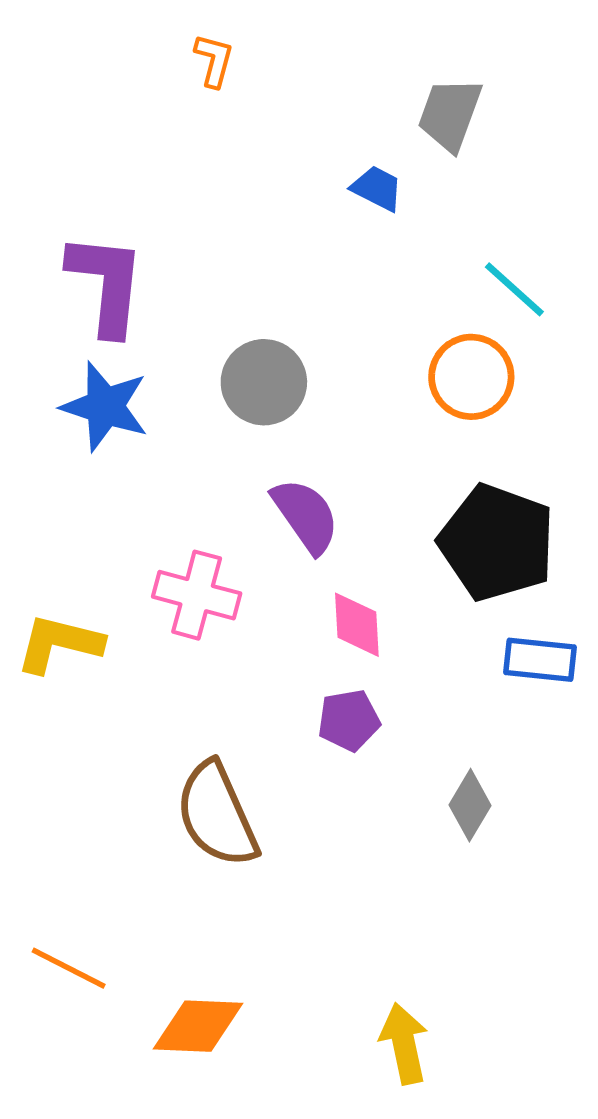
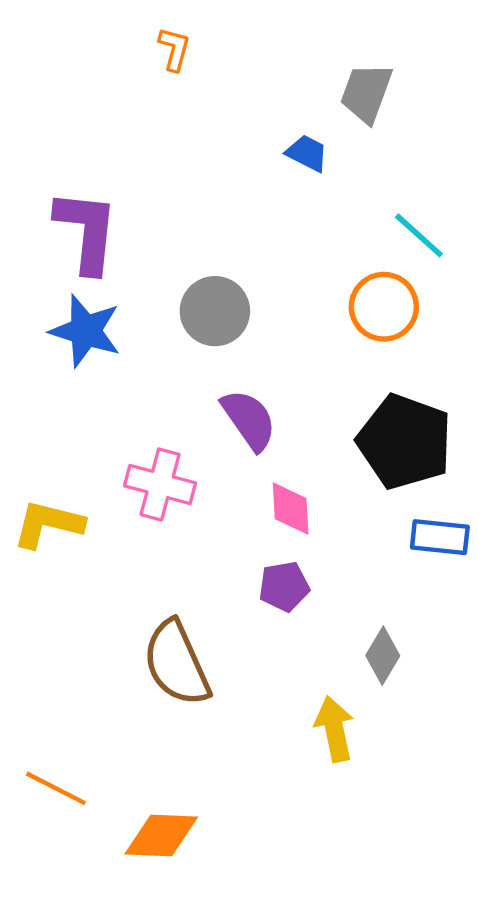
yellow arrow: (404, 1044) -> (334, 729), moved

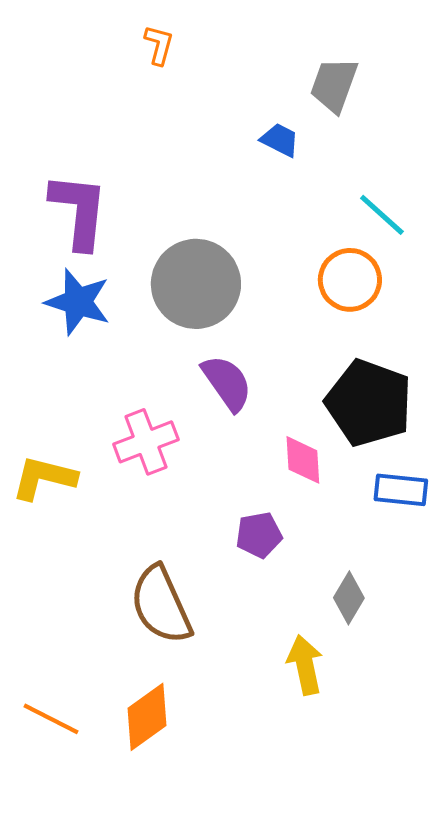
gray circle: (215, 311) -> (196, 284), size x1.4
pink cross: (160, 484) -> (146, 442), turned -36
pink diamond: (291, 509) -> (303, 460), moved
orange diamond: (161, 835) -> (147, 717), moved, turned -38

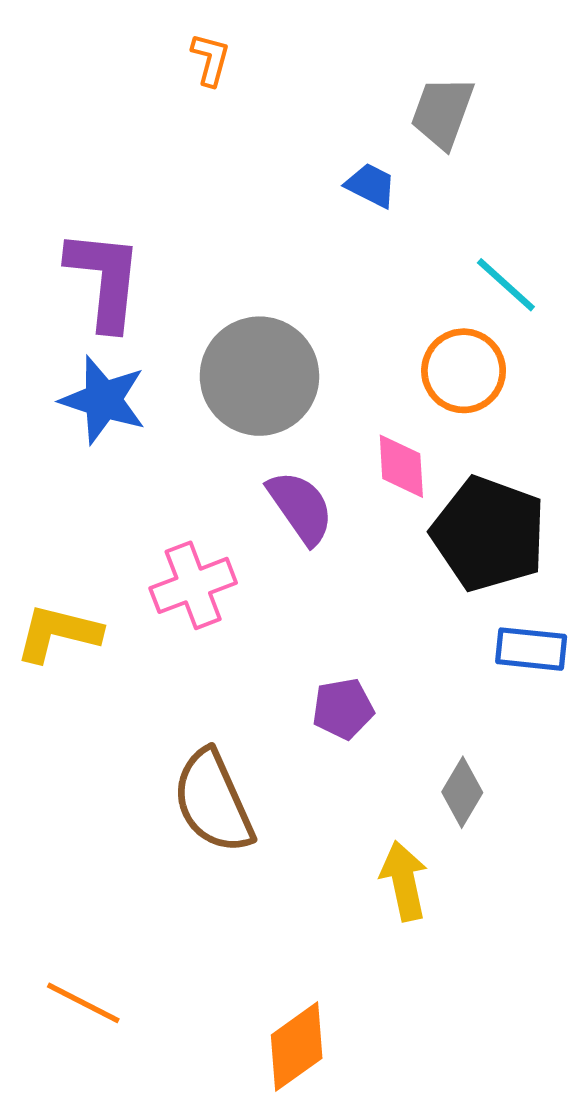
pink diamond: (303, 460) -> (401, 466), moved
orange diamond: (147, 717) -> (297, 1047), moved
orange line: (51, 719) -> (83, 1003), moved

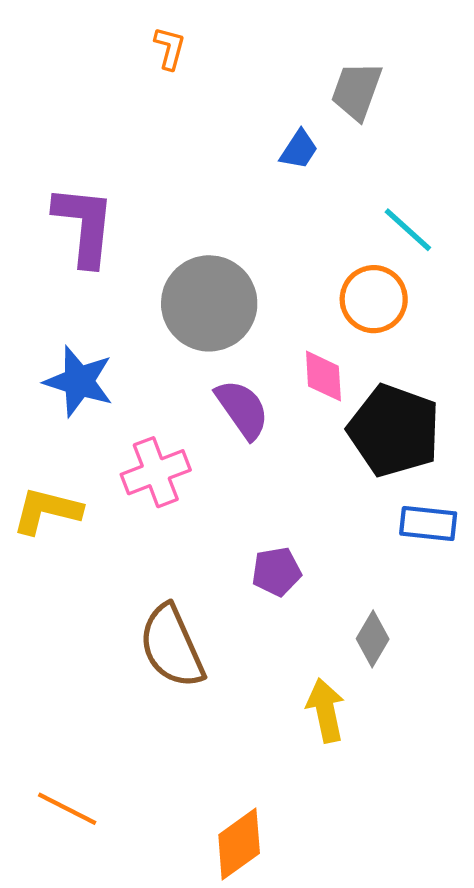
blue trapezoid: (371, 185) -> (299, 150), turned 96
blue star: (103, 400) -> (79, 381), moved

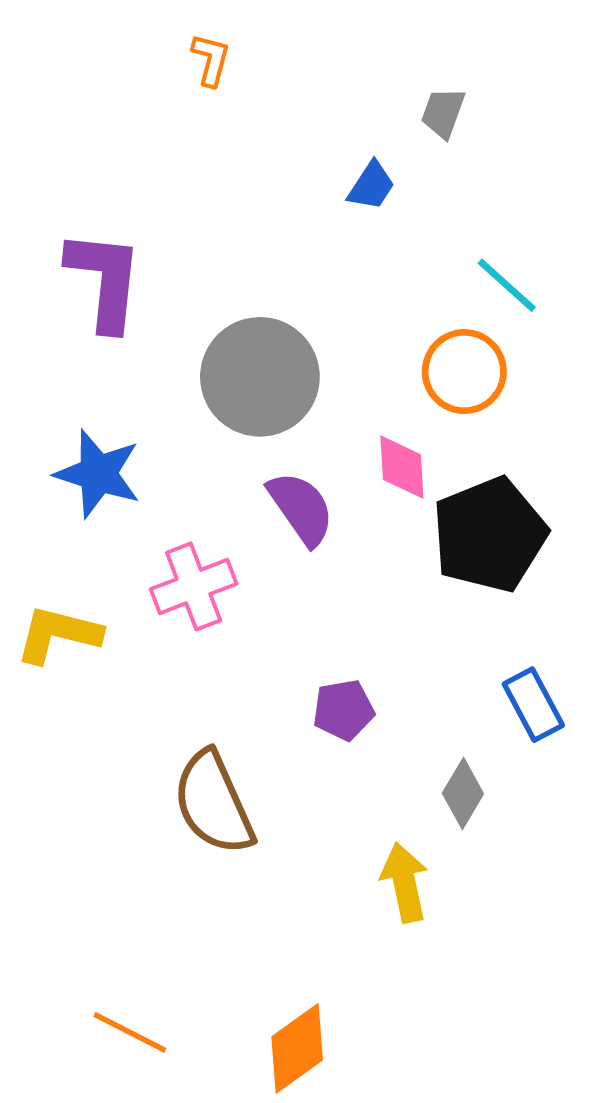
gray trapezoid: (357, 91) -> (443, 113), size x0.7
black pentagon: (394, 431) -> (490, 535), turned 30
blue rectangle: (428, 523) -> (533, 705), moved, turned 56
orange line: (67, 809) -> (130, 1032), moved

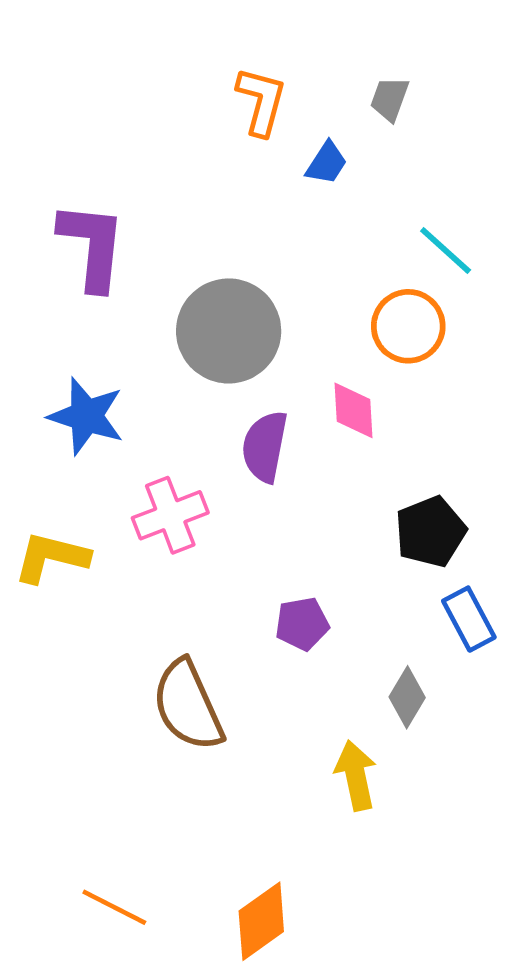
orange L-shape: (211, 60) -> (261, 101), moved, size x1.5
purple semicircle: (301, 508) -> (265, 446), turned -134
black pentagon: (490, 535) -> (430, 532), moved, size x0.7

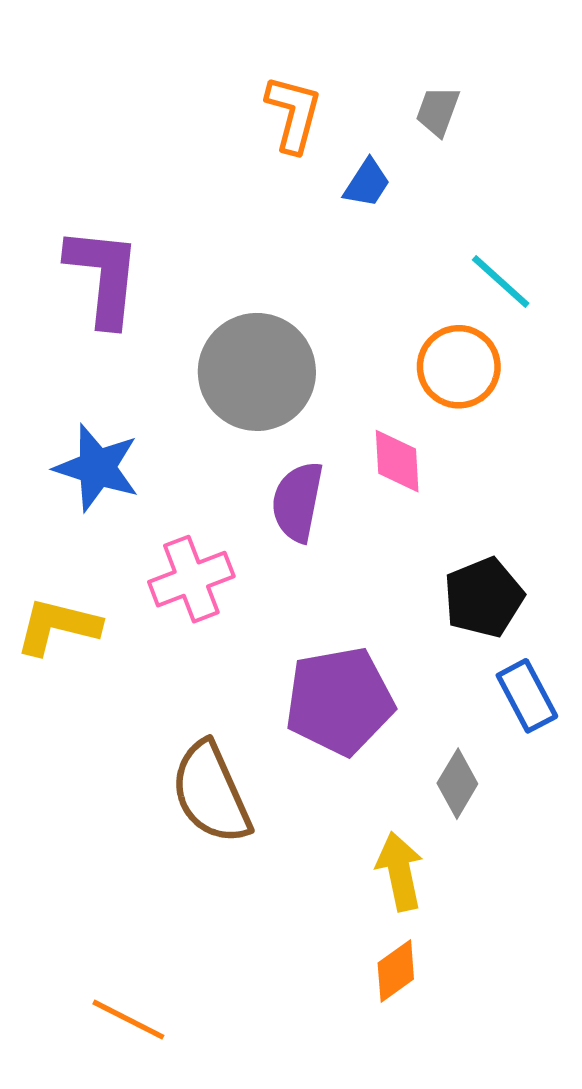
purple pentagon: (302, 624) -> (339, 701), size x1.8
orange diamond: (261, 921) -> (396, 971), moved, size x0.7

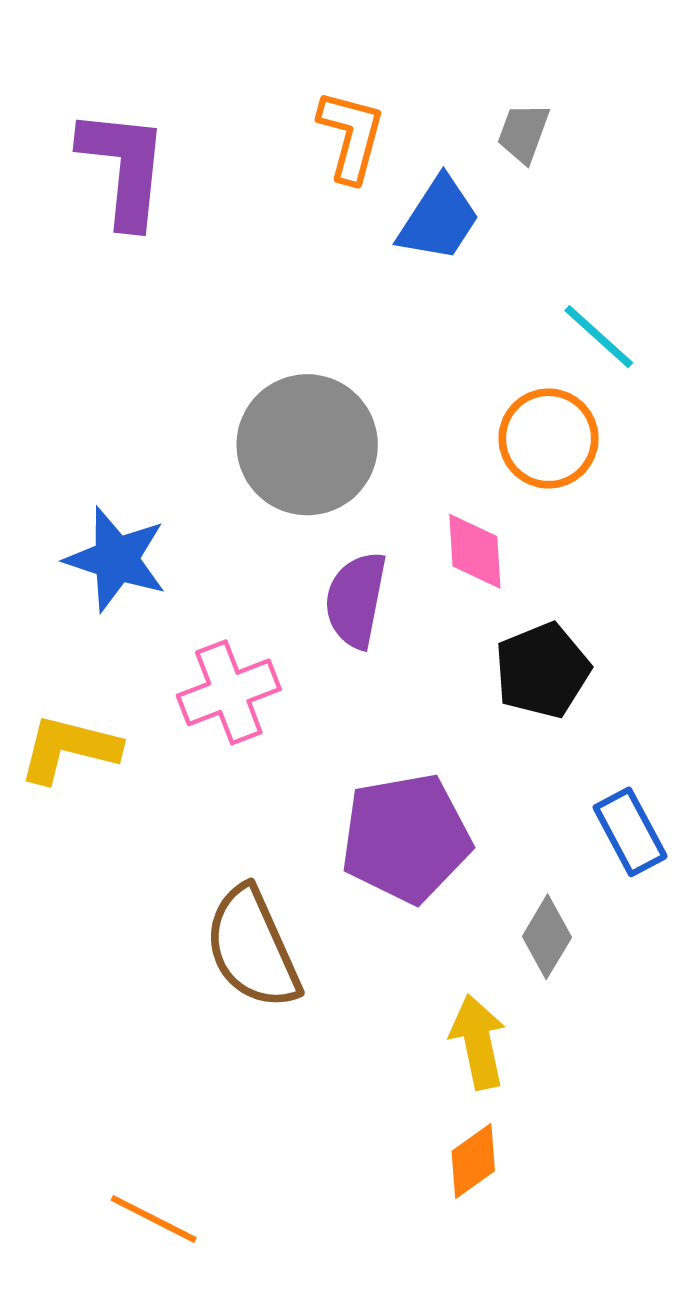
blue trapezoid: (367, 183) -> (439, 219), size x1.5
purple L-shape: (103, 276) -> (124, 167), moved
black pentagon: (484, 597) -> (542, 670), moved

